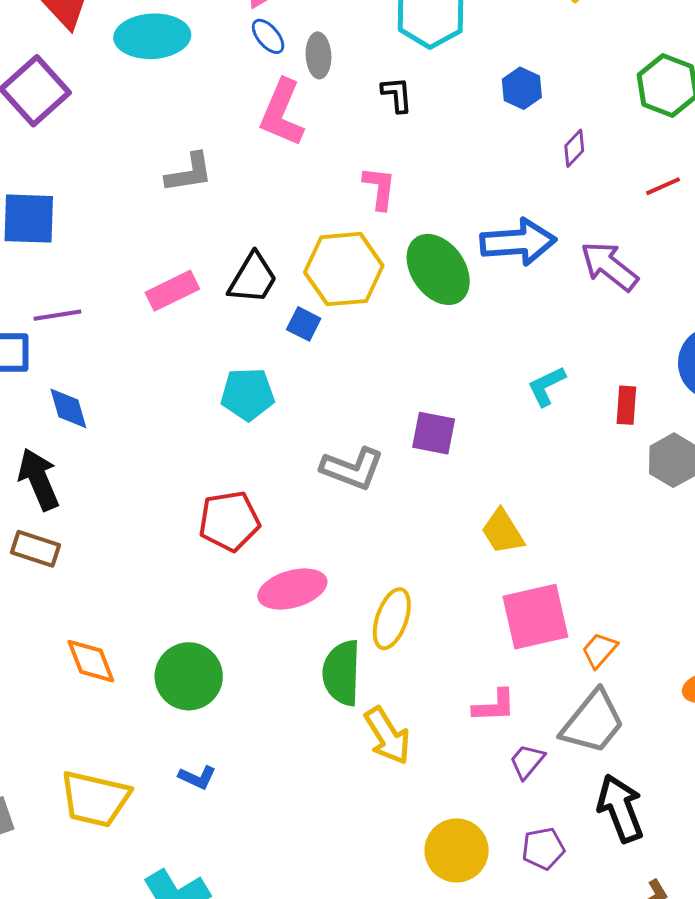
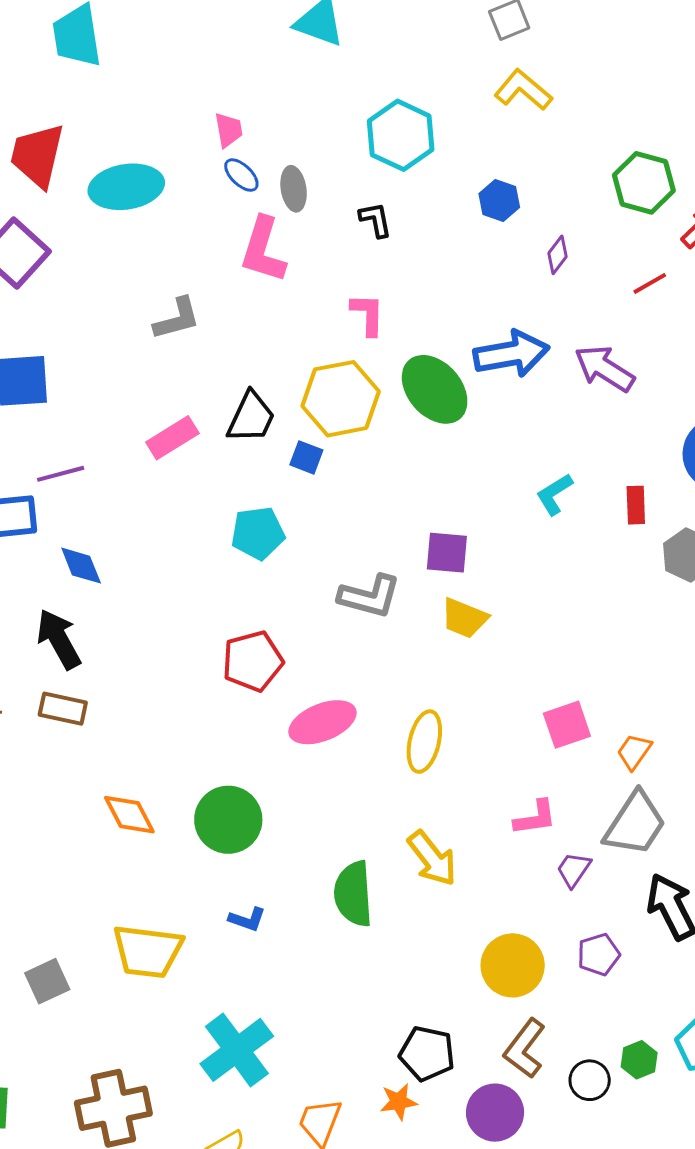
yellow trapezoid: (503, 532) -> (464, 618), moved, turned -30
pink square: (535, 617) -> (567, 725), size x0.7
green semicircle: (342, 673) -> (353, 894), moved

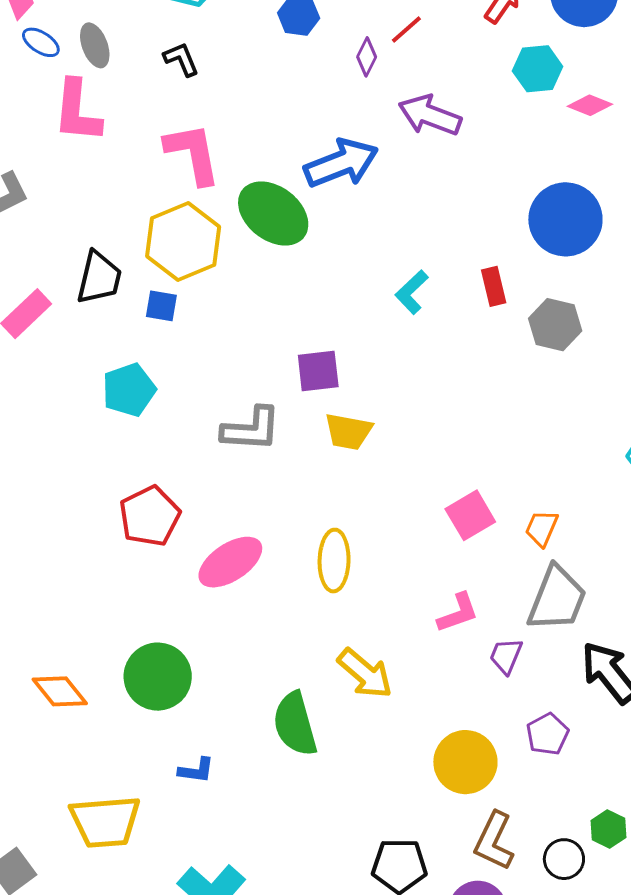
red line: (650, 283) -> (406, 30), moved
pink L-shape: (368, 314) -> (193, 153), size x1.5
purple arrow: (604, 368) -> (430, 115), moved

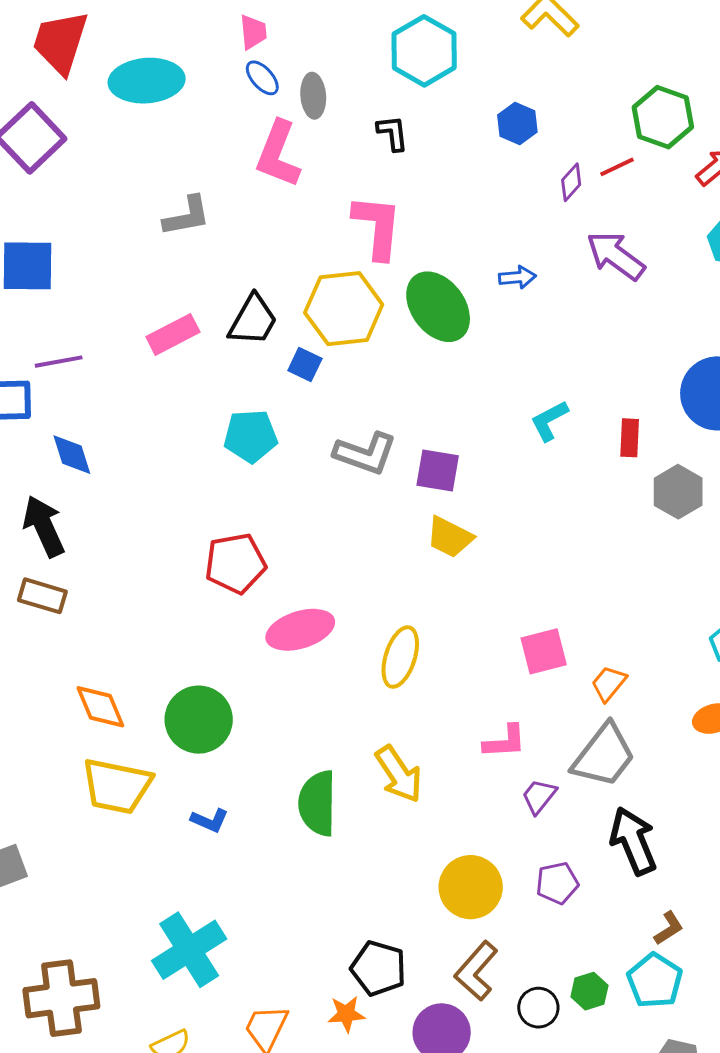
blue arrow: (341, 163) -> (517, 277), size x0.5
gray L-shape: (251, 429) -> (365, 453), moved
yellow trapezoid: (105, 822) -> (117, 786), moved

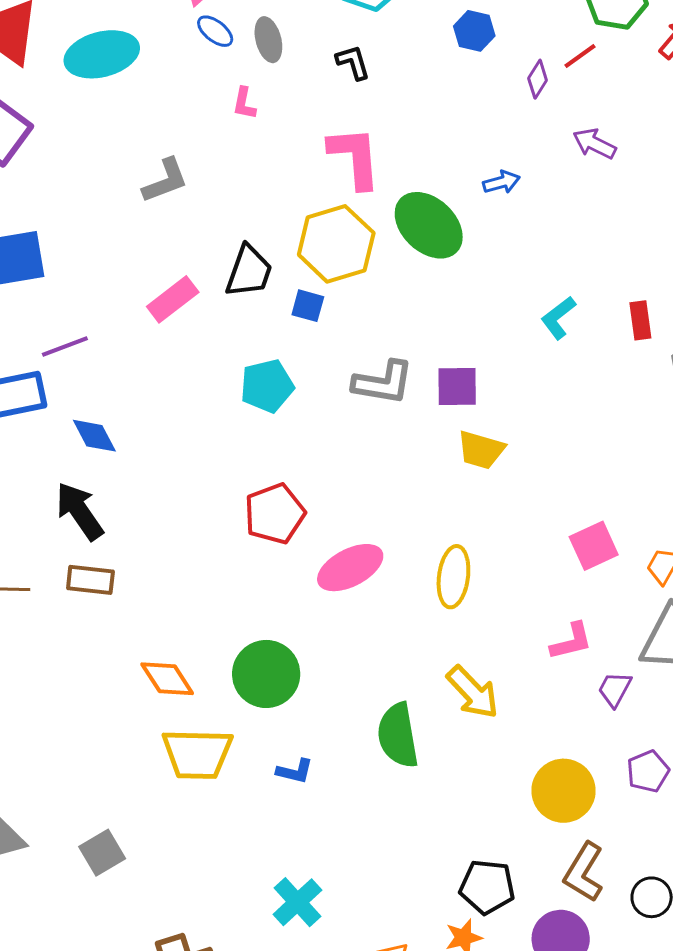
pink L-shape: (278, 154) -> (244, 103), size x0.5
purple arrow: (616, 256) -> (594, 144), size x0.7
cyan cross: (189, 950) -> (298, 902), size x0.7

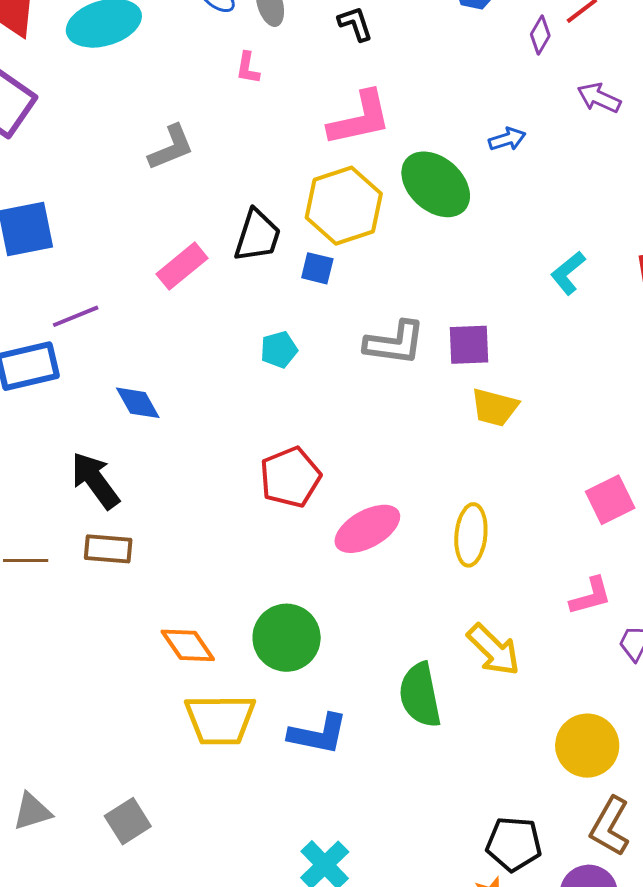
pink L-shape: (355, 157) -> (360, 119), turned 84
cyan pentagon: (267, 386) -> (279, 350), size x0.7
blue diamond: (94, 436) -> (138, 403), moved
blue L-shape: (295, 771) -> (318, 734), size x1.6

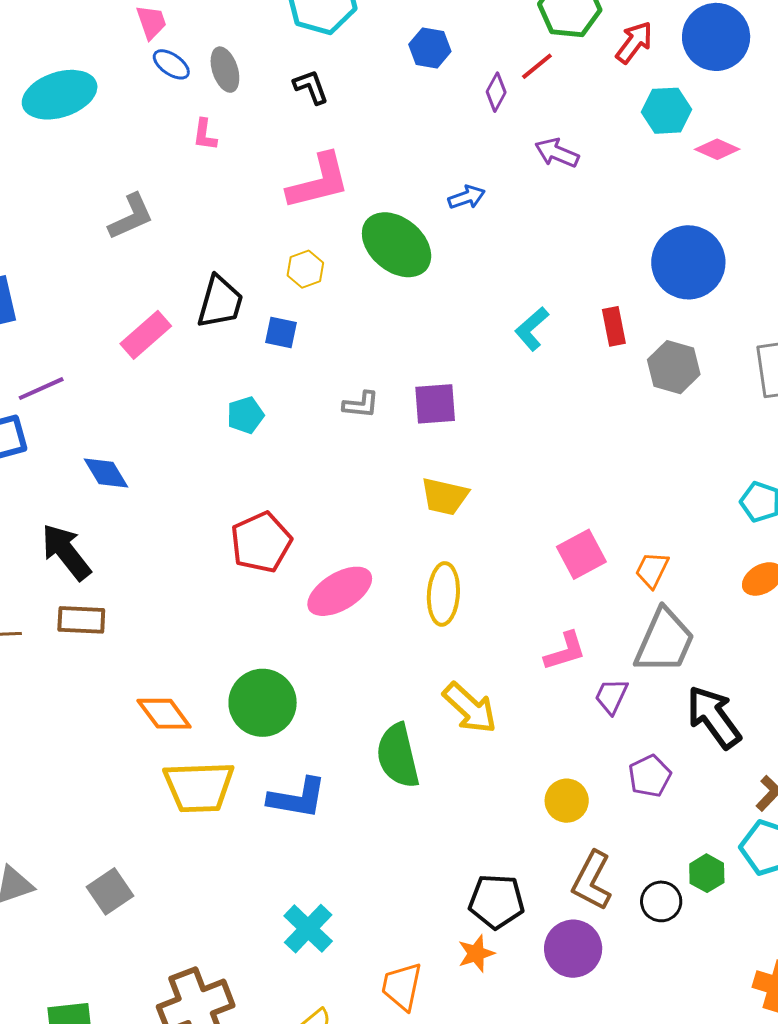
yellow hexagon: (344, 206) -> (305, 269), size x0.5
gray L-shape: (395, 343) -> (361, 405), size x0.6
yellow trapezoid: (495, 407) -> (445, 496), moved
yellow circle: (587, 746) -> (567, 801), size x0.7

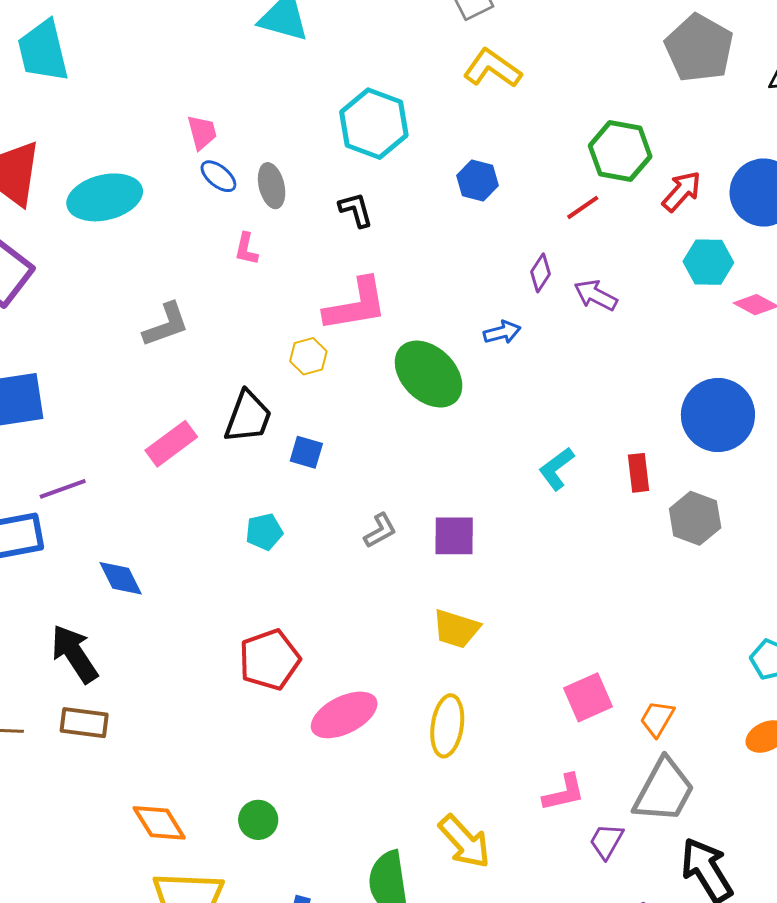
purple diamond: (496, 92) -> (540, 273), moved
yellow hexagon: (305, 269) -> (308, 356), moved
gray L-shape: (361, 405) -> (380, 531), turned -39
green circle: (263, 703) -> (258, 820), size x0.6

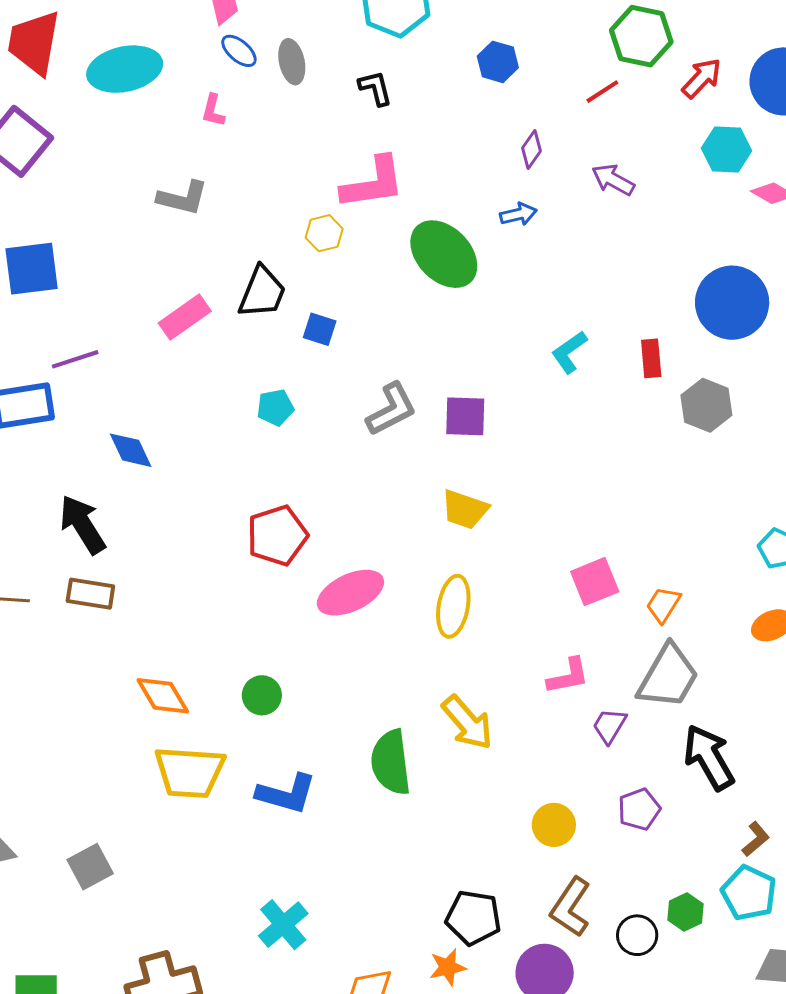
pink L-shape: (246, 249) -> (213, 110), moved
purple diamond: (540, 273) -> (531, 149), moved
gray L-shape: (166, 325) -> (183, 198), turned 32
gray L-shape: (380, 531) -> (391, 409), size x1.5

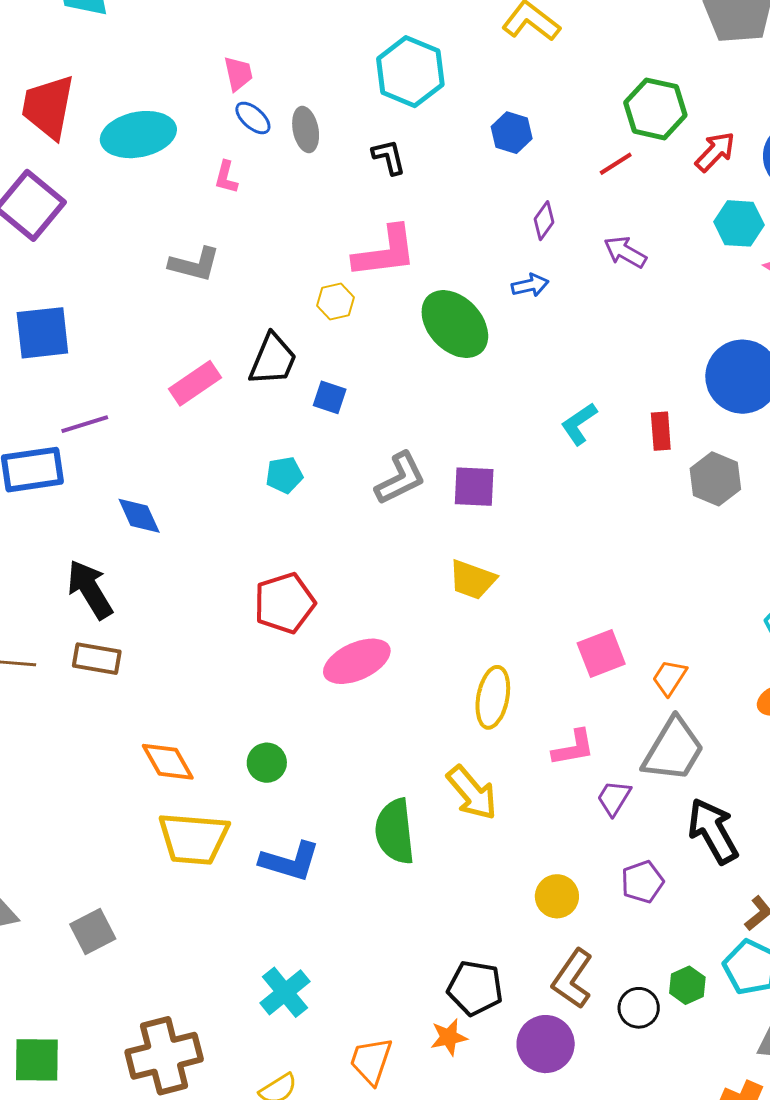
yellow ellipse: (453, 606) -> (493, 697), moved

